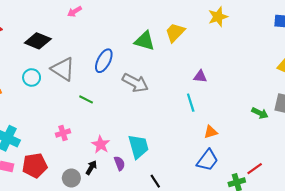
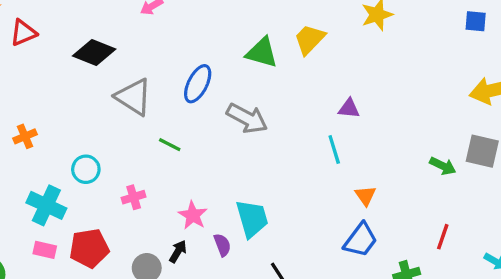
cyan circle: (32, 77) -> (86, 169), moved
orange triangle: (211, 132) -> (365, 196), turned -48
red line: (255, 169) -> (443, 237), moved, turned -35

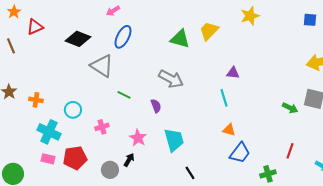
blue ellipse: (198, 84) -> (123, 37), moved
orange cross: (25, 136) -> (36, 100), moved, turned 32
orange triangle: (365, 196) -> (229, 130), moved, turned -40
purple semicircle: (222, 245) -> (156, 106), moved

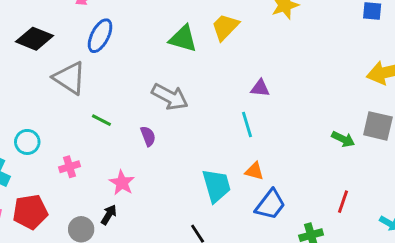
cyan trapezoid: (174, 140) -> (216, 186), moved

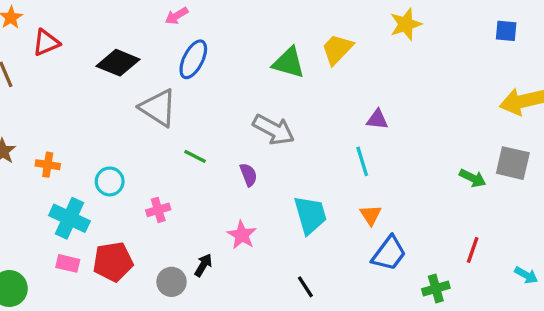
orange triangle: (254, 171) -> (371, 215), turned 42
pink star: (122, 183) -> (242, 235), moved
cyan trapezoid: (216, 186) -> (310, 215), moved

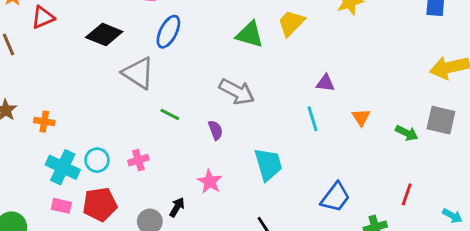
cyan circle: (110, 181) -> (97, 160), moved
orange triangle: (371, 215) -> (361, 117), moved

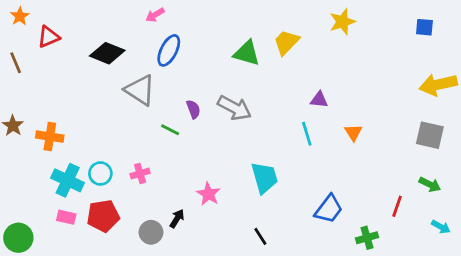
orange cross: (44, 122) -> (50, 137), size x1.4
purple semicircle: (215, 130) -> (193, 109), moved
green arrow: (407, 133) -> (430, 184), moved

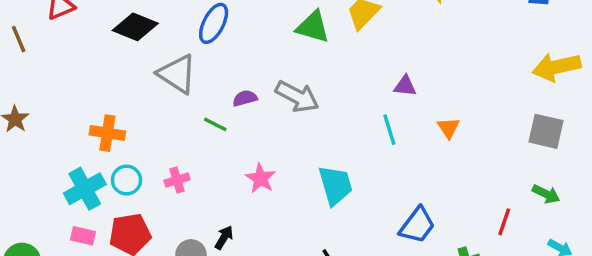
purple semicircle: (193, 109) -> (245, 98), turned -84
orange cross: (50, 137) -> (107, 133), moved
cyan cross: (68, 180) -> (85, 189), turned 36
pink star: (208, 194) -> (261, 178), moved

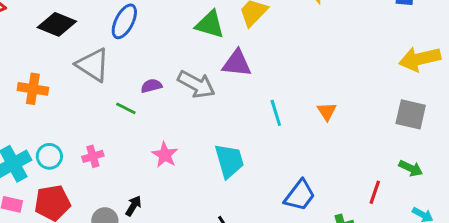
purple triangle: (405, 86) -> (237, 63), moved, size x1.5
orange cross: (107, 133) -> (33, 89), moved

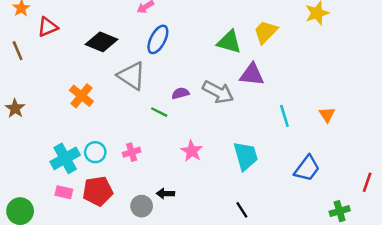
orange cross: (33, 89) -> (81, 96), turned 30
blue trapezoid: (300, 195) -> (307, 168), moved
black arrow: (133, 206) -> (165, 194), turned -120

